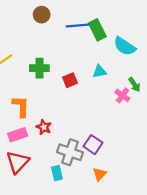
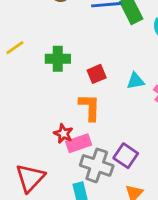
cyan triangle: (99, 71) -> (135, 81), moved
orange L-shape: (21, 106) -> (90, 107), moved
pink rectangle: (18, 135) -> (79, 143), moved

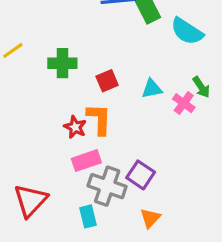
red star: (63, 134) -> (75, 127), moved

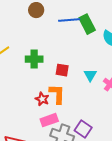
red square: (107, 81) -> (62, 70), turned 32
cyan triangle: (152, 89) -> (90, 75), turned -48

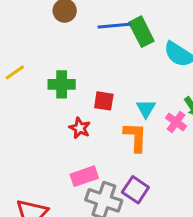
orange L-shape: (57, 94) -> (135, 137), moved
red star: (42, 99) -> (80, 128), moved

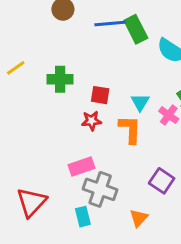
red star: (80, 128) -> (92, 121), moved, turned -30
purple square: (135, 190) -> (162, 181), moved

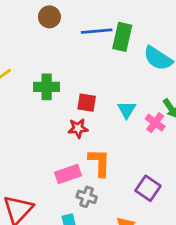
green rectangle: (136, 29) -> (122, 37), turned 40
orange L-shape: (130, 129) -> (99, 163), moved
gray cross: (100, 189) -> (87, 197), size x0.6

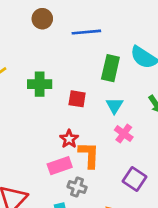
green rectangle: (122, 37) -> (110, 68), moved
pink cross: (155, 123) -> (124, 134), moved
red star: (78, 128) -> (69, 139), moved, turned -30

